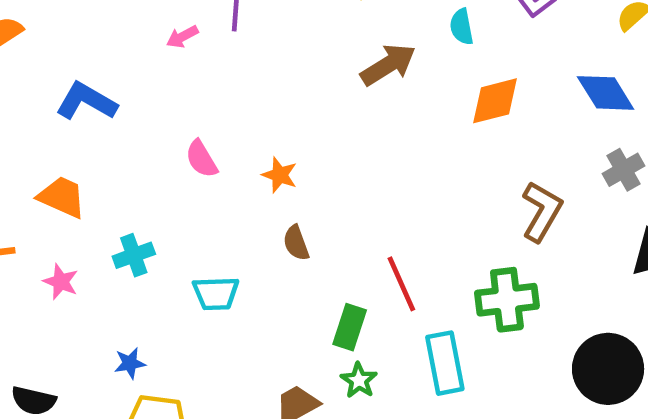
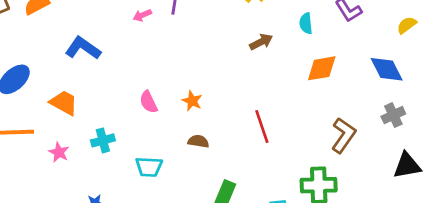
brown arrow: (388, 65) -> (261, 42), size x0.7
pink semicircle: (201, 159) -> (149, 102), moved
brown semicircle: (296, 243) -> (198, 141), turned 114
red line: (401, 284) -> (262, 127), moved

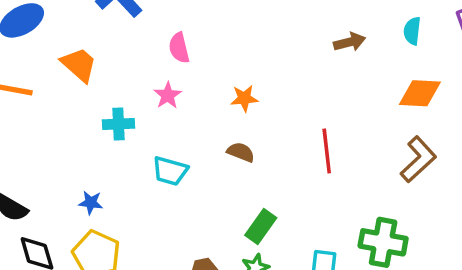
orange star: (192, 101) -> (244, 98), turned 30
pink semicircle: (149, 102) -> (179, 48), moved
brown L-shape: (343, 135) -> (418, 159), moved
pink star: (59, 152) -> (168, 95), moved

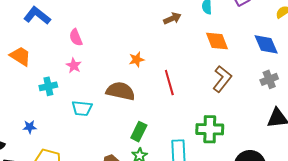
orange diamond: (420, 93) -> (217, 41), turned 75
orange star: (244, 98) -> (137, 60), moved
brown semicircle: (241, 152) -> (121, 91), size x1.8
blue star: (91, 203) -> (30, 127), moved

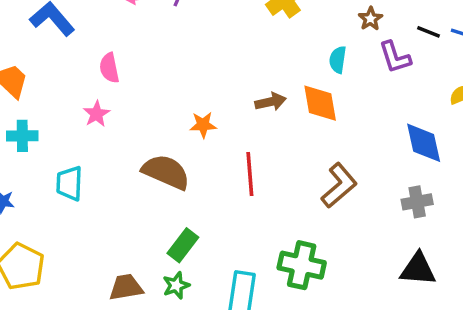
brown arrow: (172, 18) -> (271, 102), moved
orange diamond: (217, 41) -> (320, 103), moved
cyan cross: (48, 86) -> (22, 136), moved
cyan trapezoid: (82, 108) -> (69, 183), moved, turned 75

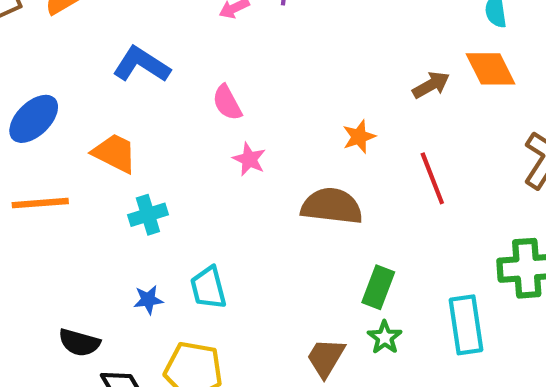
pink star: (96, 114) -> (249, 159), moved
cyan trapezoid: (69, 183) -> (208, 288), moved
brown trapezoid: (126, 287) -> (326, 358), turned -33

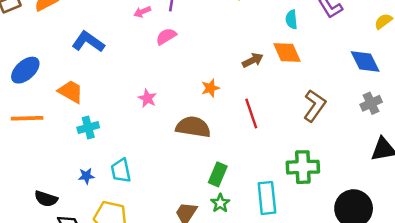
pink semicircle: (227, 103) -> (166, 36), moved, turned 85

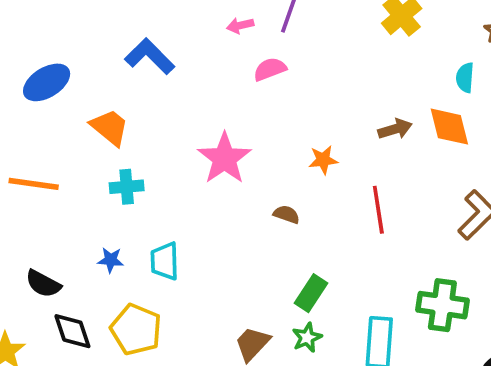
pink star: (147, 98) -> (224, 158), size x1.8
orange line: (27, 118) -> (34, 184), moved
brown semicircle: (193, 127) -> (286, 214), size x0.5

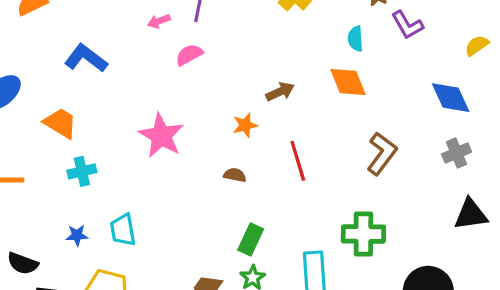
brown arrow: (395, 129) -> (280, 92), moved
brown semicircle: (286, 214) -> (235, 175), moved

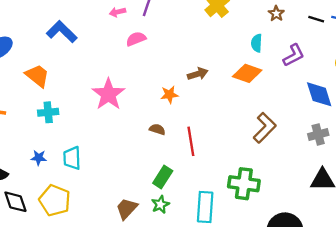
purple L-shape: (407, 25) -> (294, 55), moved, turned -95
orange diamond: (348, 82) -> (247, 73), turned -56
red line: (298, 161) -> (191, 141), moved

